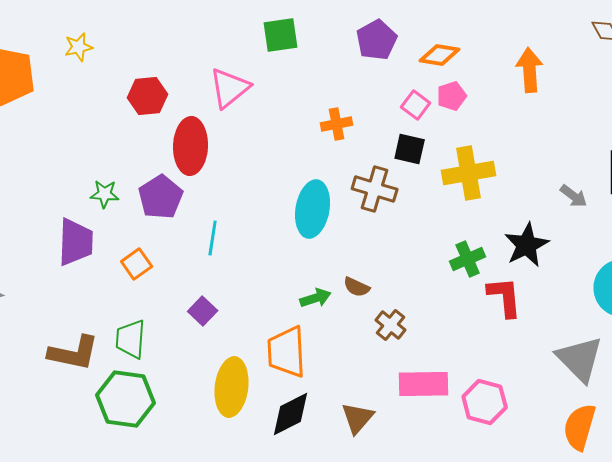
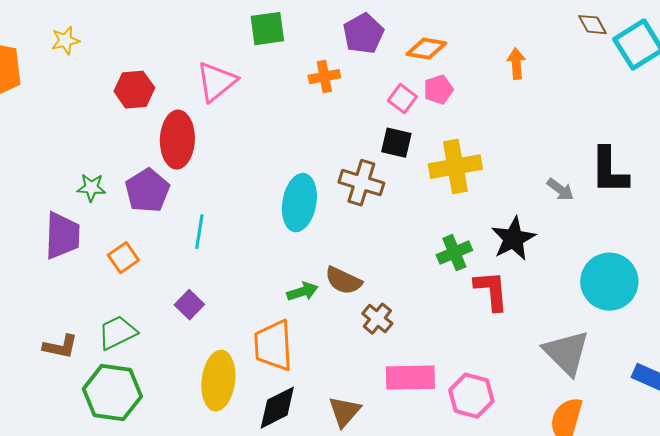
orange arrow: (530, 70) -> (516, 64), size x0.7
orange cross: (337, 124) -> (324, 77), moved
brown semicircle: (357, 287) -> (343, 281), size x1.4
green trapezoid: (131, 339) -> (117, 333), turned 60
brown L-shape: (74, 353) -> (60, 347), size x0.7

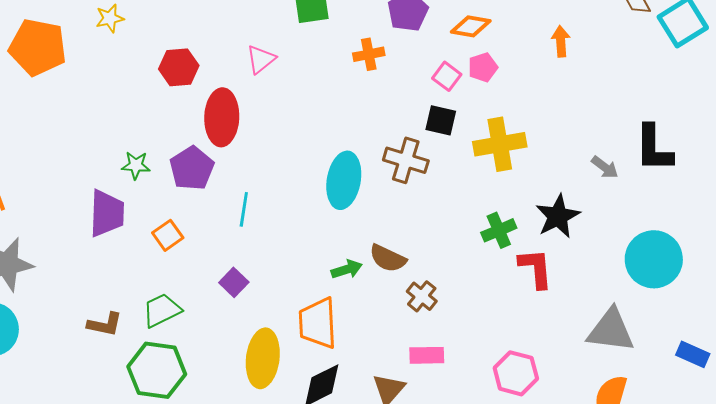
pink triangle: (216, 82) -> (261, 59), size x0.7
gray triangle: (566, 353) -> (611, 330), turned -38
pink rectangle: (410, 378) -> (427, 355), moved, size x0.7

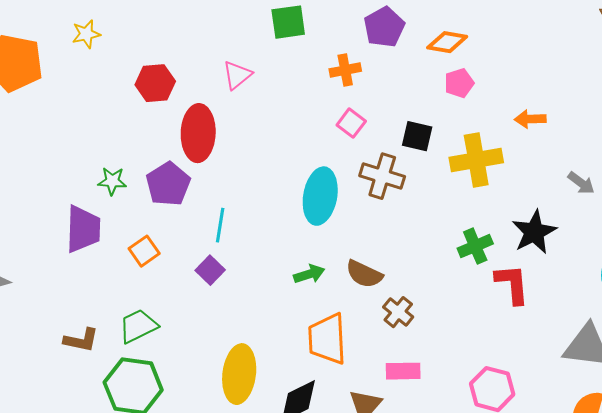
orange arrow: (561, 41) -> (530, 119), moved, turned -88
pink square: (447, 76) -> (351, 123), moved
green arrow: (347, 269) -> (309, 274), moved
purple square: (234, 282) -> (210, 270), moved
orange trapezoid: (318, 323) -> (327, 339), moved

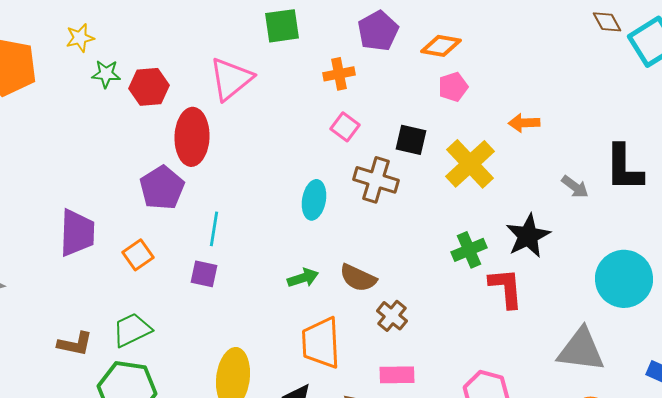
pink triangle: (237, 75) -> (231, 79), size x1.5
yellow cross: (476, 160) -> (470, 164), turned -33
green star: (112, 181) -> (106, 74), moved
cyan ellipse: (320, 196) -> (314, 200), size x0.7
purple square: (210, 270) -> (204, 274), turned -32

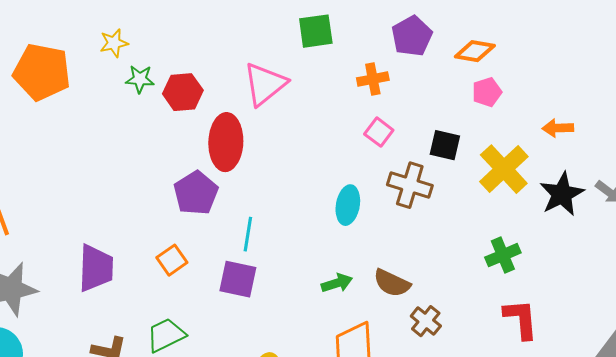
purple trapezoid: (77, 233) -> (96, 268), moved
black star: (528, 236) -> (562, 194), moved
purple square: (204, 274) -> (238, 279), size x1.4
red L-shape: (506, 288) -> (521, 319), moved

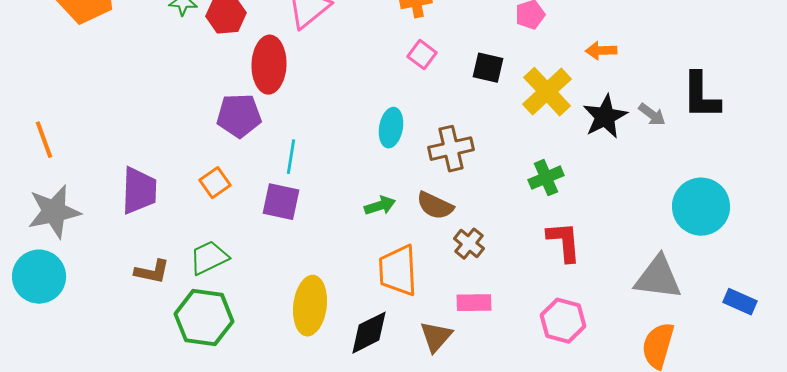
brown cross: (410, 185) -> (451, 149), moved, turned -30
purple pentagon: (196, 193) -> (239, 116), turned 30

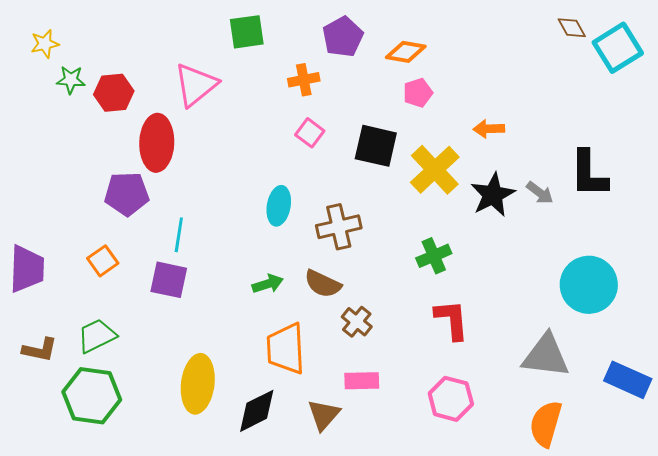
black square: (488, 68) -> (376, 146), size x1.4
blue rectangle: (740, 302) -> (628, 380), size x1.4

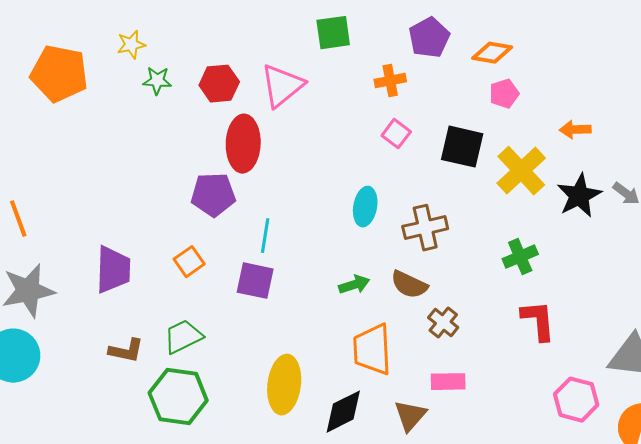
red hexagon: (114, 93) -> (219, 84), moved
pink hexagon: (451, 399) -> (576, 400), moved

